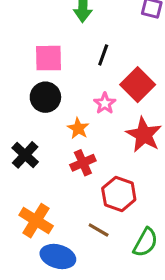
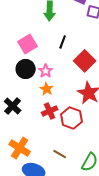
pink square: (49, 58) -> (28, 44), turned -30
pink star: (105, 103) -> (46, 71), moved
red hexagon: (119, 194) -> (72, 118), moved

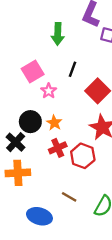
black circle: (26, 69) -> (30, 122), moved
pink star: (46, 71) -> (49, 91), moved
orange cross: (20, 148) -> (18, 173), moved, turned -35

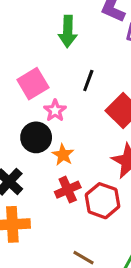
black circle: (30, 122) -> (36, 137), moved

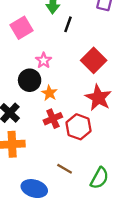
black line: (88, 80) -> (68, 24), moved
pink square: (33, 84) -> (21, 28), moved

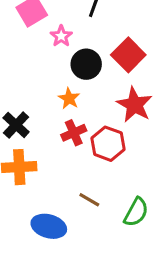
pink star: (44, 60) -> (61, 36), moved
black circle: (30, 80) -> (86, 64), moved

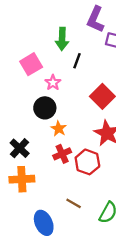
black circle: (86, 64) -> (45, 108), moved
blue ellipse: (49, 226) -> (44, 223), turned 50

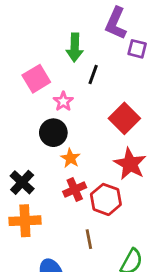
brown line: (74, 203) -> (89, 239), moved, turned 49

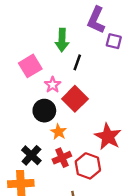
red square: (124, 118) -> (75, 99), moved
black cross: (22, 182) -> (31, 155), moved

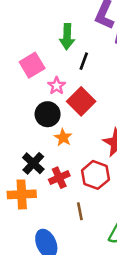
red cross: (62, 158) -> (59, 178), moved

